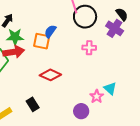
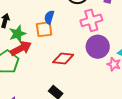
pink cross: (89, 48) -> (91, 20), size x1.5
purple circle: (81, 111) -> (98, 47), moved, size x1.5

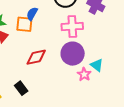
red diamond: (63, 59) -> (36, 57), turned -30

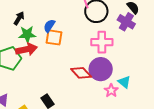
blue semicircle: (32, 14) -> (49, 26), moved
red diamond: (36, 57) -> (81, 73), moved, turned 55

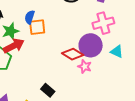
pink cross: (102, 42) -> (103, 23), moved
pink star: (111, 91) -> (85, 66), moved

